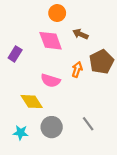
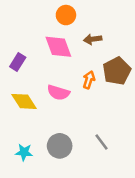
brown arrow: (80, 34) -> (93, 39), turned -32
yellow diamond: (32, 102) -> (24, 101), moved

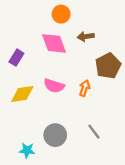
orange arrow: (89, 80) -> (85, 88), moved
yellow diamond: (24, 101) -> (22, 94), turned -65
cyan star: (24, 152) -> (27, 150), moved

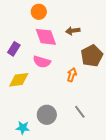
orange circle: (61, 14) -> (39, 12), moved
pink semicircle: (54, 86) -> (42, 62), moved

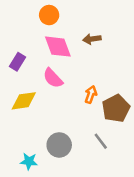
brown pentagon: (92, 56) -> (116, 108), moved
pink semicircle: (42, 62) -> (53, 78), turned 30

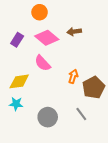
pink diamond: (58, 47) -> (47, 38), turned -30
purple rectangle: (18, 62) -> (17, 40), moved
cyan star: (29, 161) -> (16, 104), moved

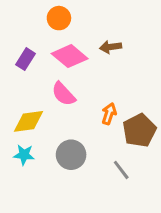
gray circle: (48, 117) -> (71, 155), moved

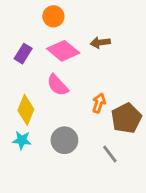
yellow diamond: (29, 121) -> (26, 110), turned -60

